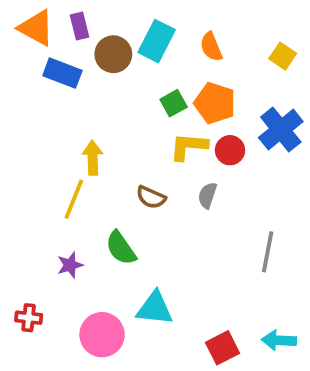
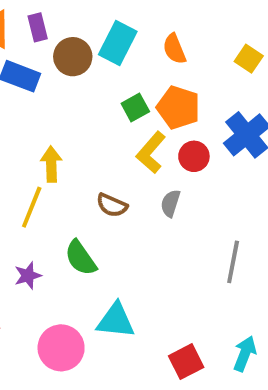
yellow L-shape: (189, 146) -> (151, 152), turned -54
cyan arrow: (279, 340) -> (245, 354), turned 108

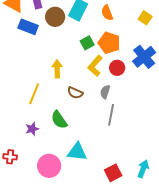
yellow arrow: (51, 164) -> (57, 69), moved
gray line: (233, 262) -> (111, 115), moved

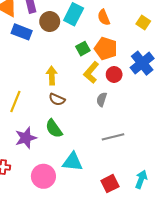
brown semicircle: (75, 93) -> (57, 99), moved
yellow line: (34, 94) -> (15, 101), moved
gray line: (111, 115) -> (113, 137), moved, turned 65
purple star: (32, 129) -> (26, 138), size x1.5

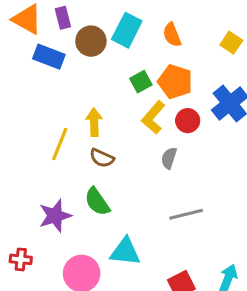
yellow line: (15, 101) -> (60, 144), moved

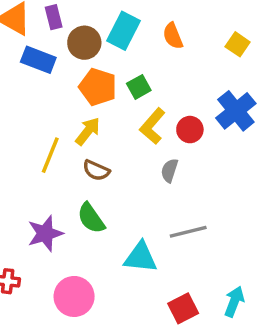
orange pentagon: (175, 82) -> (98, 87), moved
yellow arrow: (94, 122) -> (88, 131), turned 40
cyan triangle: (125, 252) -> (141, 257), moved

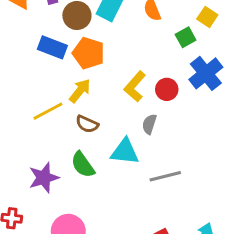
blue rectangle: (38, 60) -> (52, 47), moved
green square: (139, 87) -> (186, 37), moved
yellow line: (50, 155) -> (48, 111), turned 40
cyan triangle: (141, 257) -> (125, 152), moved

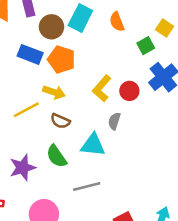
yellow arrow: (80, 91) -> (54, 92), turned 70
gray line: (165, 176) -> (87, 186), moved

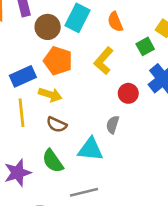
blue rectangle: (30, 54) -> (23, 76), moved, turned -45
yellow L-shape: (102, 88) -> (104, 61), moved
yellow line: (26, 110) -> (22, 113), turned -68

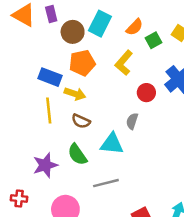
orange semicircle: (115, 22) -> (134, 27), turned -114
green square: (145, 46) -> (154, 40), moved
orange pentagon: (58, 61) -> (82, 63), turned -30
blue rectangle: (23, 76) -> (50, 77), turned 45

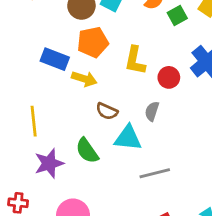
yellow L-shape: (124, 63) -> (135, 61), moved, turned -30
yellow line: (49, 110) -> (34, 121), moved
brown semicircle: (81, 121) -> (107, 111), moved
gray line: (106, 183) -> (155, 173), moved

